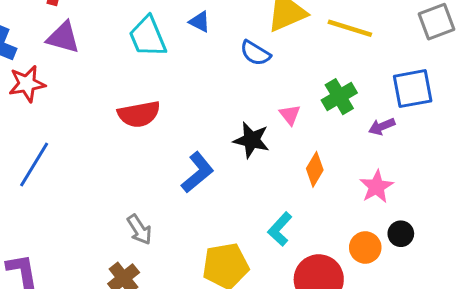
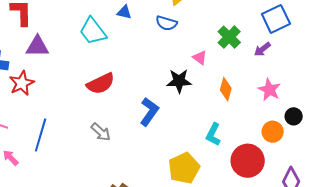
gray arrow: (139, 230) -> (101, 132), moved

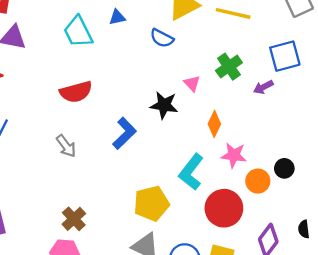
blue triangle: (124, 12) -> (117, 17), turned -35
pink star: (269, 90) -> (234, 155), moved, turned -30
cyan L-shape: (213, 134) -> (191, 172), size x1.4

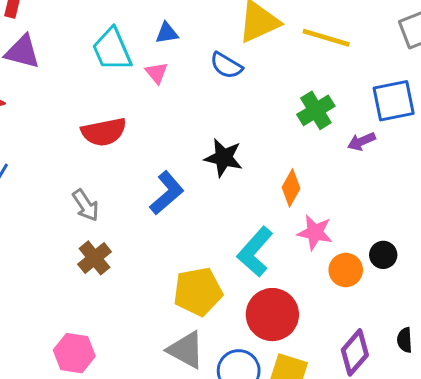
pink triangle: (192, 83) -> (157, 73), moved
red circle: (224, 208) -> (272, 315), moved
brown cross: (74, 219) -> (95, 258), moved

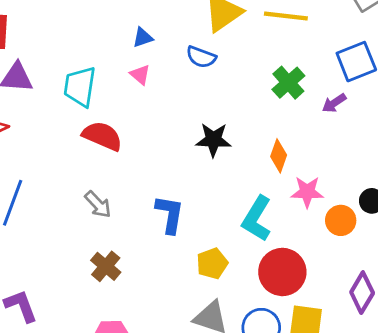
cyan trapezoid: (112, 50) -> (80, 87), moved, turned 42
red semicircle: (104, 132) -> (102, 136), turned -135
blue L-shape: (167, 193) -> (170, 214), moved, turned -30
brown cross: (95, 258) -> (106, 266), moved
yellow pentagon: (198, 292) -> (212, 263), size x0.7

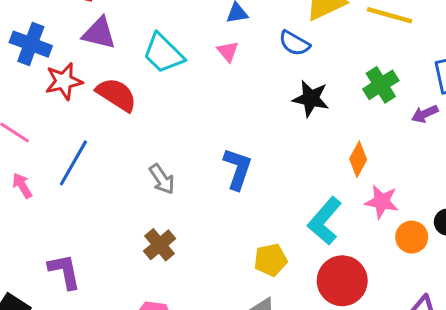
cyan trapezoid: (80, 87) -> (163, 53), turned -63
red semicircle: (102, 136) -> (116, 95), moved
black star: (213, 140) -> (311, 99), moved
blue L-shape: (170, 214) -> (238, 169), moved

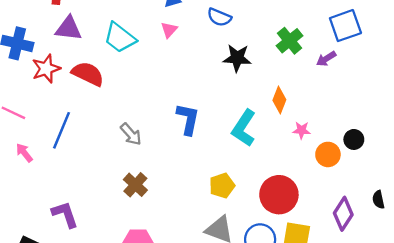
pink triangle: (228, 51) -> (169, 30), turned 30
pink star: (382, 202) -> (302, 130), size x0.7
cyan L-shape: (325, 221) -> (244, 128), moved

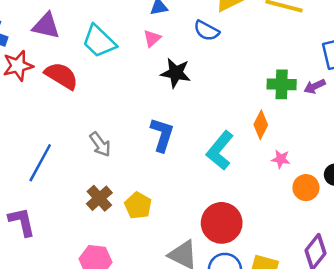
green cross: (290, 41) -> (282, 84), moved, turned 35
black star: (237, 58) -> (176, 73), moved
blue line: (61, 130) -> (40, 163), moved
yellow pentagon: (222, 186) -> (138, 206), moved, turned -30
red circle: (279, 195) -> (222, 223), moved

